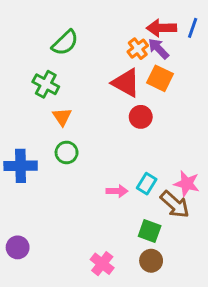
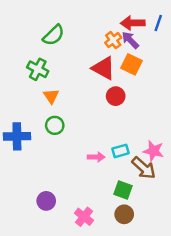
cyan rectangle: (147, 184) -> (121, 151), turned 42
purple circle: (18, 247) -> (46, 201), moved

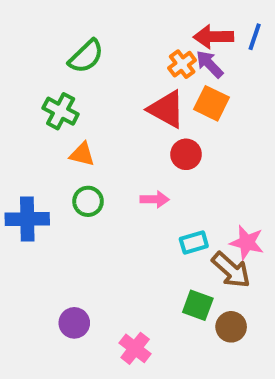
orange triangle: (51, 96) -> (82, 154), turned -42
pink arrow: (96, 157) -> (155, 199), moved
brown circle: (124, 214) -> (231, 327), moved

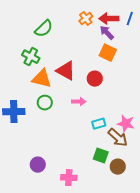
orange cross: (182, 64) -> (86, 19), moved
red triangle: (166, 109) -> (66, 71), moved
orange triangle: (82, 154) -> (42, 79), size x1.5
pink cross: (135, 348) -> (69, 178), turned -35

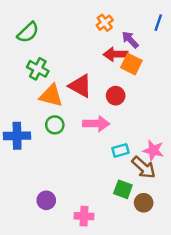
red arrow: (109, 19) -> (116, 54), moved
green semicircle: (44, 29) -> (28, 32), moved
pink arrow: (79, 102) -> (96, 124), size x1.5

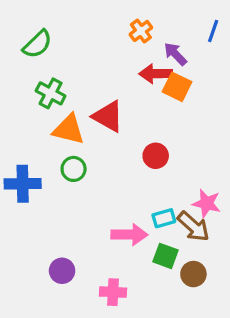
red circle: (116, 96) -> (156, 156), moved
pink arrow: (96, 124) -> (129, 235), moved
cyan rectangle: (120, 150) -> (164, 218), moved

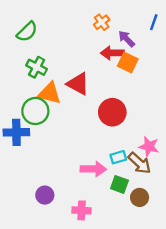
red circle: (156, 156) -> (112, 112), size x1.5
green circle: (74, 169) -> (35, 111), moved, size x1.5

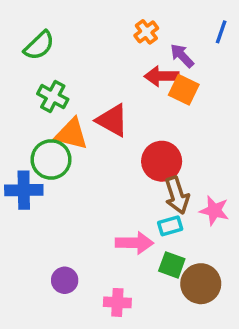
brown arrow: (140, 163) -> (177, 195), moved, turned 30
brown circle: (140, 197) -> (201, 284), size x1.5

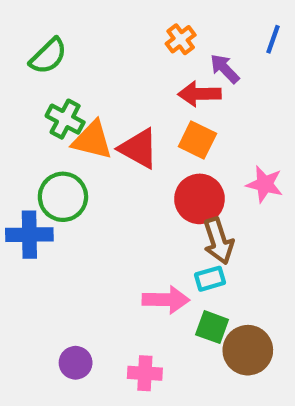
orange square: (184, 90) -> (197, 140), moved
orange triangle: (71, 134) -> (92, 140), moved
pink star: (214, 211) -> (265, 184), moved
purple circle: (65, 280) -> (76, 363), moved

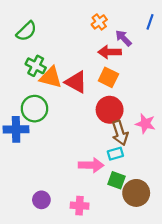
pink star: (265, 184) -> (145, 124), moved

